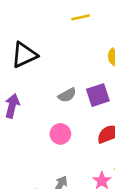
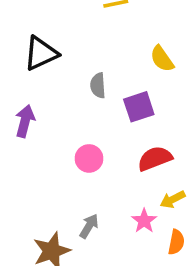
gray semicircle: (67, 95) -> (98, 85), moved, turned 114

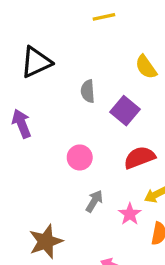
purple square: (139, 107) -> (125, 111), turned -32
purple arrow: (25, 121) -> (21, 124), turned -36
gray arrow: (89, 226) -> (94, 201), moved

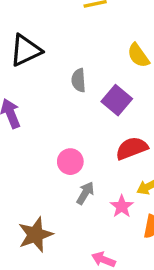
pink circle: (80, 157) -> (70, 162), moved

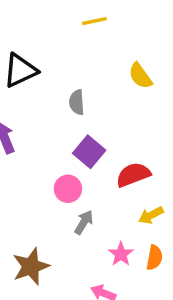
purple square: (117, 100) -> (89, 152), moved
pink star: (122, 206) -> (121, 254), moved

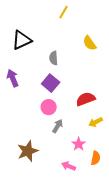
yellow line: (94, 21) -> (64, 12), turned -48
purple square: (89, 152) -> (51, 83), moved
orange semicircle: (154, 258) -> (96, 158), moved

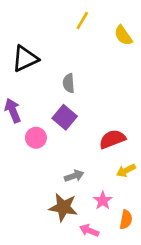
yellow semicircle: (90, 43) -> (123, 35), moved
pink circle: (49, 107) -> (36, 138), moved
gray arrow: (58, 126) -> (74, 176), turned 40
brown star: (28, 151) -> (63, 207), moved, turned 30

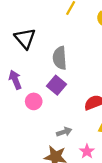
black triangle: (25, 59) -> (25, 38), turned -45
gray semicircle: (69, 83) -> (60, 58), size x1.5

